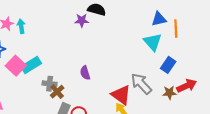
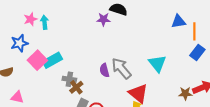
cyan triangle: (153, 42) -> (157, 63), moved
blue rectangle: (168, 65) -> (197, 52), moved
gray arrow: (141, 84) -> (121, 68), moved

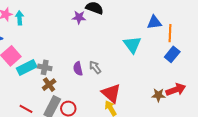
cyan rectangle: (52, 60) -> (27, 68), moved
cyan triangle: (157, 63) -> (132, 45), moved
gray arrow: (121, 68) -> (95, 67), size x0.6
gray cross: (69, 79) -> (45, 67), moved

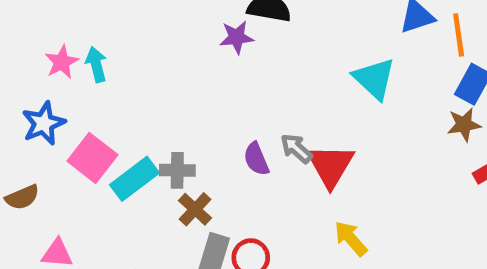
red triangle: (111, 93) -> (331, 166), moved, turned 30
brown star: (158, 95) -> (464, 125), moved

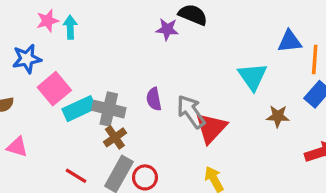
brown star: (464, 125) -> (278, 116), moved
gray arrow: (296, 148) -> (191, 112), size x1.5
purple semicircle: (256, 159) -> (154, 99), moved
gray cross: (177, 170) -> (109, 109), size x1.4

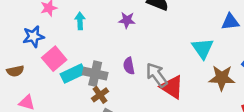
cyan arrow: (70, 27) -> (80, 21), moved
purple star: (167, 29) -> (127, 20), moved
brown star: (278, 116) -> (222, 78), size x1.5
red triangle: (211, 128) -> (172, 87), turned -40

